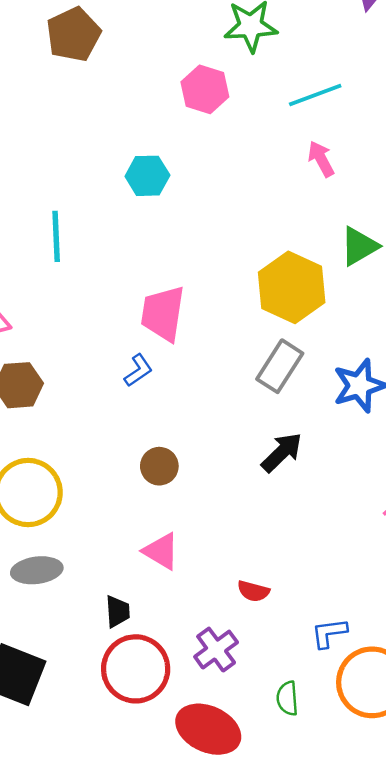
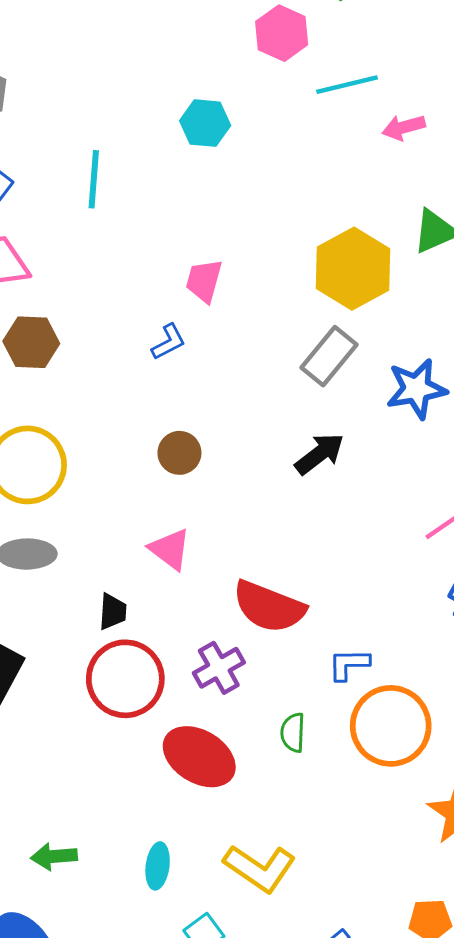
cyan line: (315, 95) -> (347, 85), moved
pink arrow: (321, 159) -> (404, 127), turned -84
pink trapezoid: (163, 313) -> (204, 281), size x0.7
red semicircle: (253, 591) -> (269, 607), size x2.0

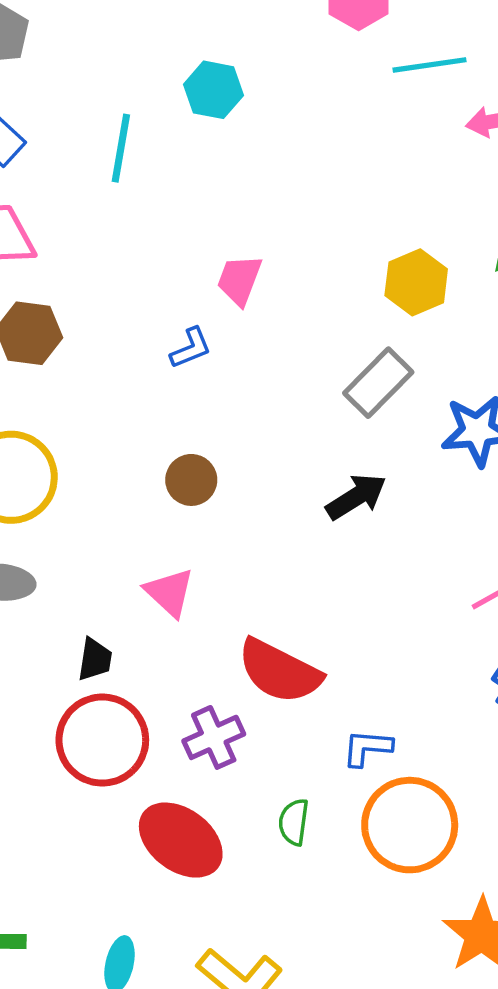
cyan hexagon: (205, 123) -> (214, 90), moved
yellow hexagon: (353, 269) -> (416, 282), size x0.7

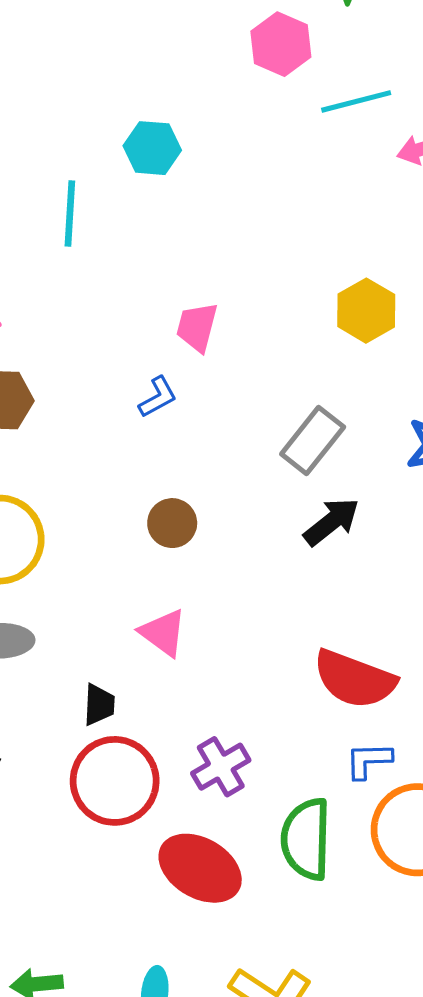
gray rectangle: (378, 383) -> (313, 441), moved
red semicircle: (279, 671) -> (354, 679), moved
green semicircle: (294, 822) -> (306, 839), size x1.8

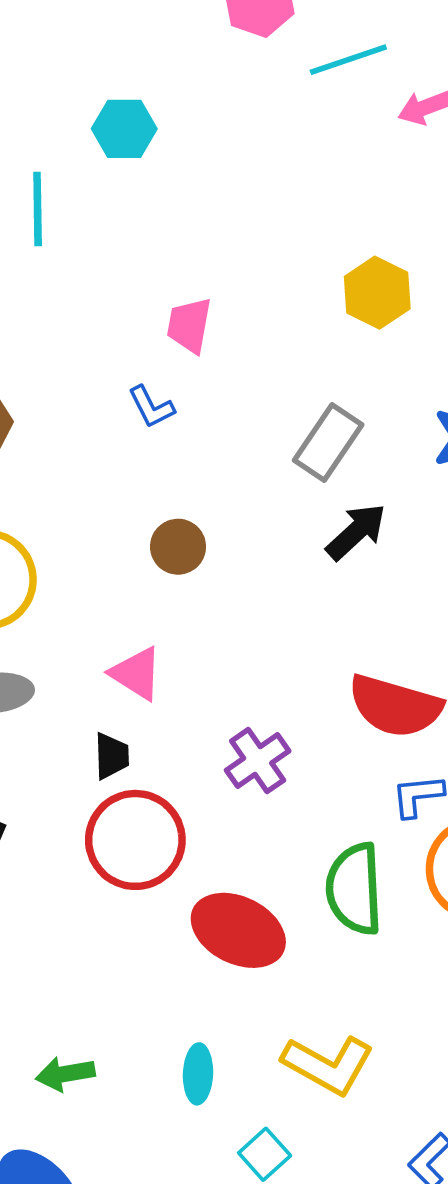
blue L-shape: (158, 397) -> (151, 407), turned 96
pink triangle: (163, 633) -> (136, 674), moved
purple cross: (221, 767) -> (258, 761), moved

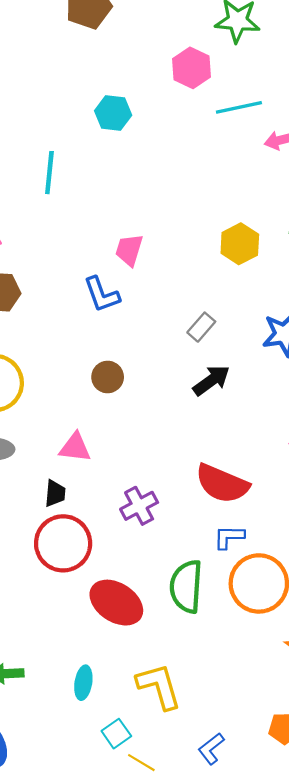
cyan hexagon: (124, 129) -> (113, 113), moved
blue L-shape: (151, 407) -> (102, 294), size x1.4
gray rectangle: (328, 443) -> (201, 327), size x0.7
pink triangle: (136, 674) -> (75, 447), turned -32
yellow L-shape: (328, 1065) -> (159, 686), turned -142

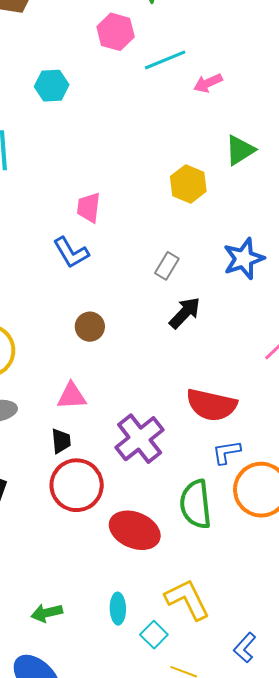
purple cross: (139, 506) -> (140, 439), size x1.4
cyan square: (116, 734) -> (154, 635), moved

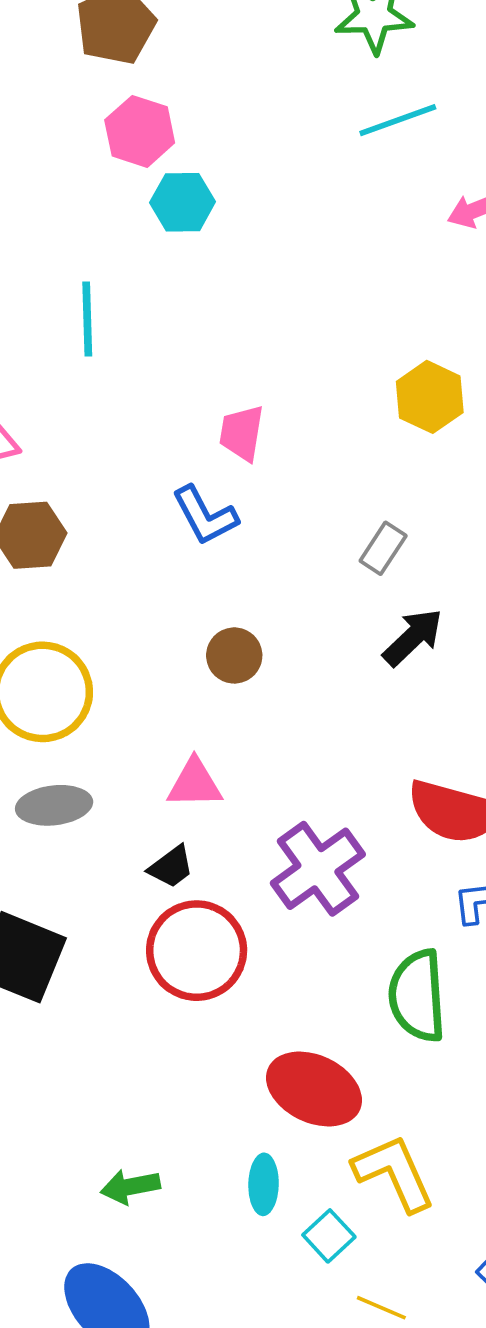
pink hexagon: (116, 32) -> (140, 131), moved
cyan line: (165, 60) -> (398, 120), moved
black trapezoid: (61, 441) -> (171, 867), turned 56
red ellipse: (135, 530) -> (314, 1089), moved

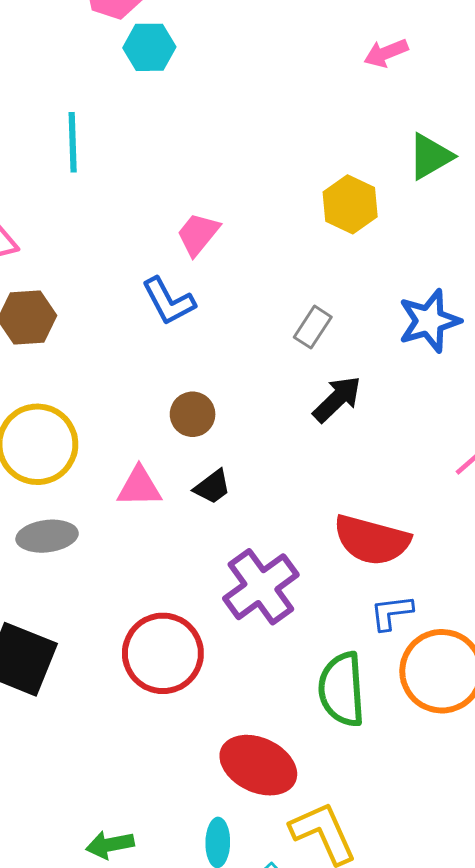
pink trapezoid: (242, 433) -> (198, 234), turned 30
pink triangle: (195, 784) -> (139, 487), moved
black trapezoid: (171, 867) -> (212, 487), moved

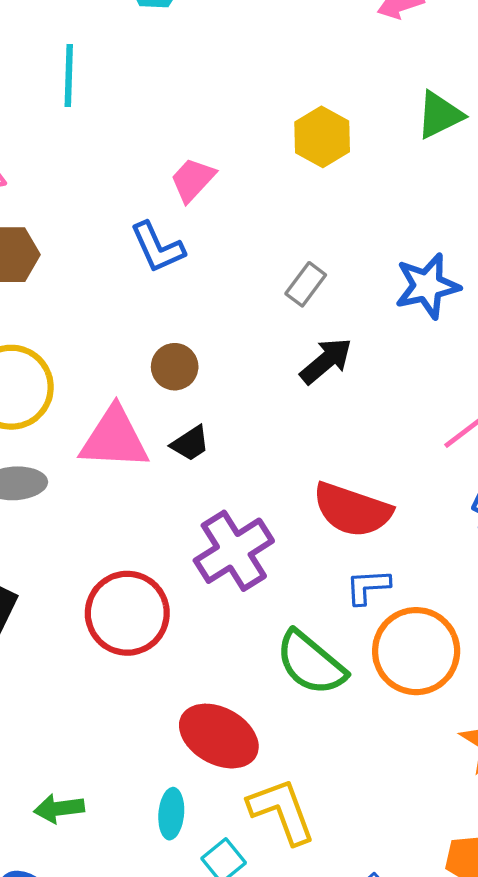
yellow hexagon: (350, 204) -> (322, 137), moved
pink triangle: (139, 487) -> (114, 438), size x1.5
green semicircle: (342, 689) -> (311, 663), turned -50

